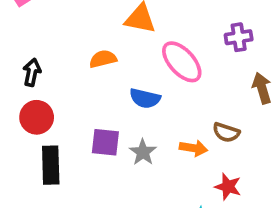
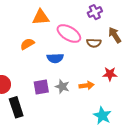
brown semicircle: (226, 132) -> (94, 43), moved
orange arrow: (194, 148) -> (86, 85), moved
red star: (228, 187) -> (110, 74), moved

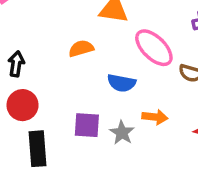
orange arrow: (86, 85) -> (155, 117), moved

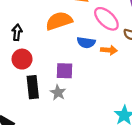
orange semicircle: (81, 48) -> (59, 21), size x1.6
orange arrow: (155, 117) -> (109, 50), moved
gray star: (122, 133) -> (58, 93), moved

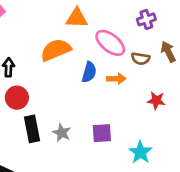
blue semicircle: (86, 42) -> (89, 72), turned -78
purple square: (64, 71) -> (102, 133), moved

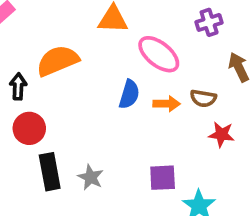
orange semicircle: (56, 50) -> (58, 61), moved
brown semicircle: (141, 59) -> (203, 98), moved
purple square: (102, 133) -> (163, 178), moved

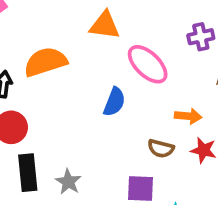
brown semicircle: (203, 98) -> (161, 148), moved
orange arrow: (167, 104) -> (188, 116), moved

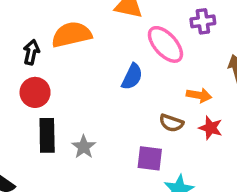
purple cross: (201, 37) -> (203, 21), moved

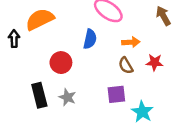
red circle: (35, 92) -> (61, 63), moved
orange arrow: (199, 95) -> (131, 42), moved
brown semicircle: (171, 123) -> (126, 65), turned 54

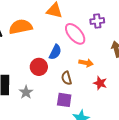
red circle: (61, 63) -> (39, 67), moved
brown semicircle: (126, 65) -> (66, 78), moved

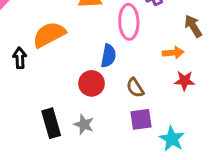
pink ellipse: (75, 34) -> (129, 22), turned 55
orange arrow: (86, 63) -> (173, 53), moved

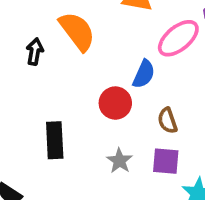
pink ellipse: (129, 22) -> (178, 38), turned 40
orange semicircle: (49, 35) -> (77, 31), turned 68
gray star: (84, 125) -> (120, 161), moved

